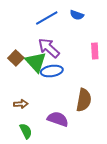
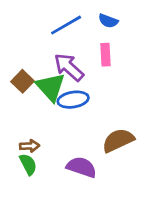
pink rectangle: (95, 51) -> (105, 55), moved
brown semicircle: (84, 100) -> (118, 140), turned -125
green semicircle: (26, 131) -> (28, 164), moved

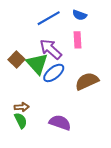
blue ellipse: (73, 100) -> (54, 73), turned -30
brown semicircle: (118, 140) -> (87, 81), moved

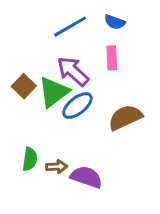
green triangle: (37, 64) -> (54, 92), turned 35
brown arrow: (22, 107) -> (57, 167), moved
green semicircle: (21, 121) -> (30, 159), moved, turned 35

